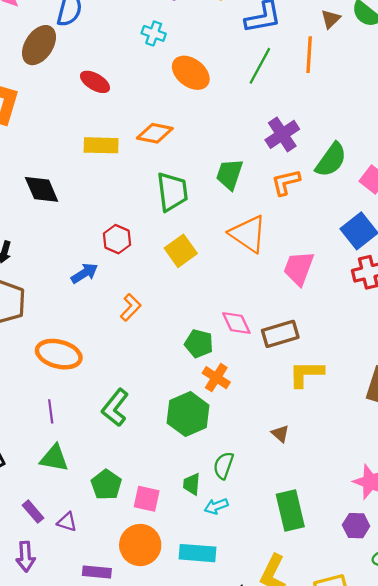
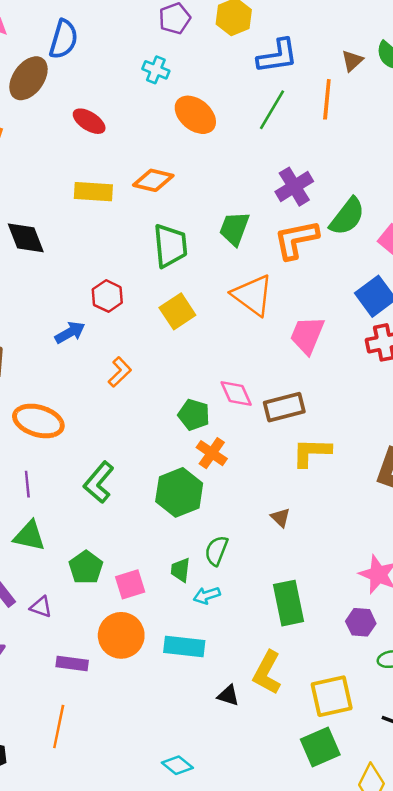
orange L-shape: (286, 182) -> (296, 240), size x1.4
pink square: (147, 499) -> (130, 584), turned -32

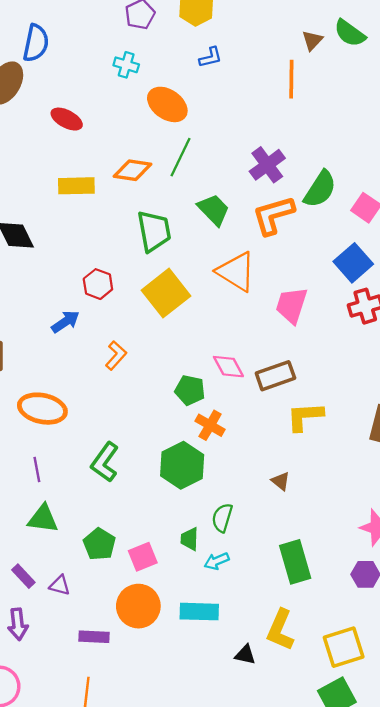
blue L-shape: (277, 56) -> (210, 57), moved, size x0.6
green line: (272, 110) -> (181, 157), moved
green trapezoid: (234, 229) -> (214, 210), turned 120
yellow square: (177, 311) -> (166, 293), size x1.4

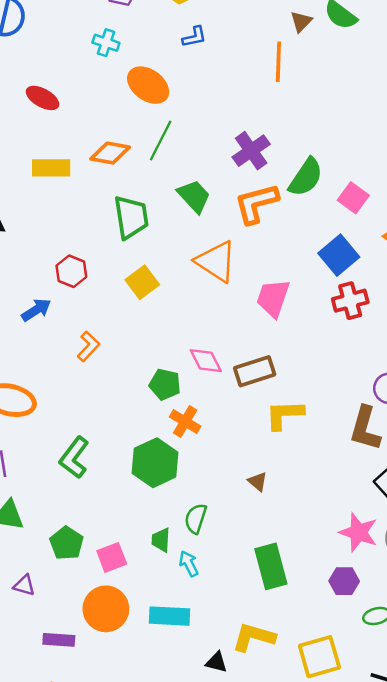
yellow square: (166, 293) -> (142, 282), size x0.7
cyan arrow: (217, 561) -> (189, 564), turned 85
yellow L-shape: (280, 630) -> (254, 637), turned 81

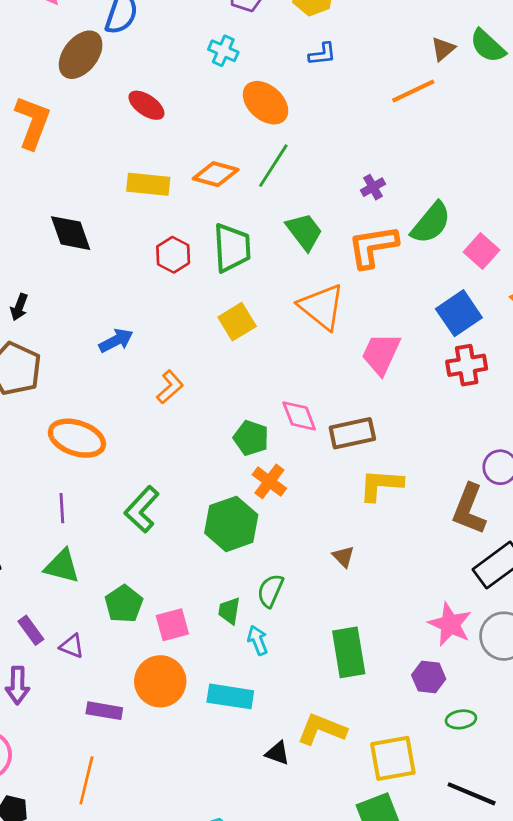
orange line: (278, 62) -> (413, 91), turned 57
purple cross: (251, 151) -> (373, 187), size x0.6
red hexagon: (71, 271) -> (173, 255), moved

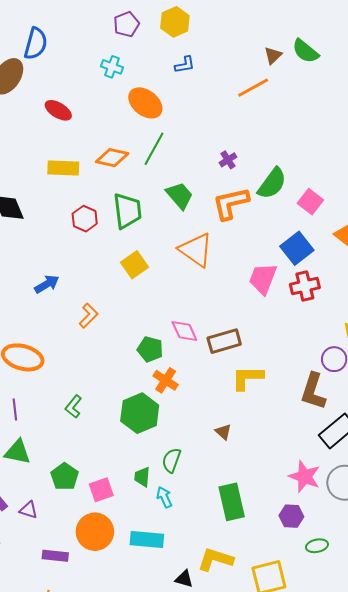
pink trapezoid: (381, 354) -> (263, 279), moved
green L-shape: (142, 509) -> (73, 407), size x0.7

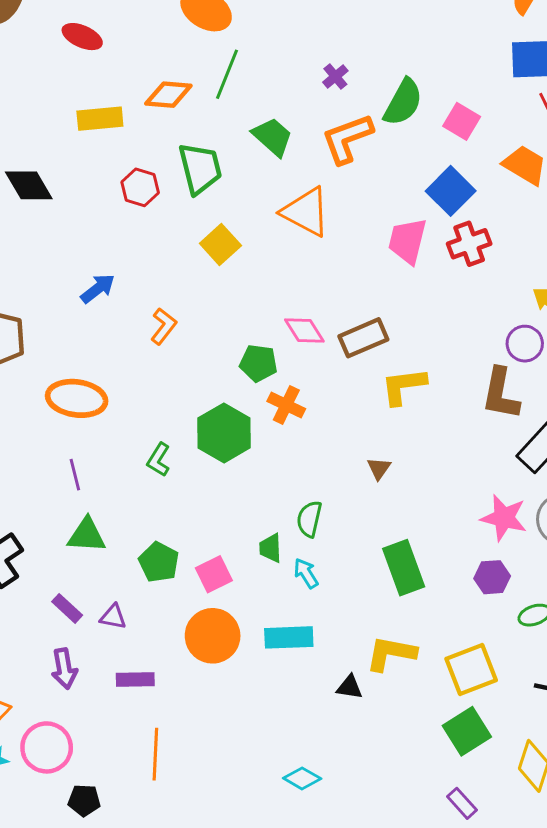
green hexagon: (140, 413) -> (224, 433), moved
brown triangle: (223, 432) -> (379, 468), turned 30
purple rectangle: (55, 556) -> (135, 679), moved

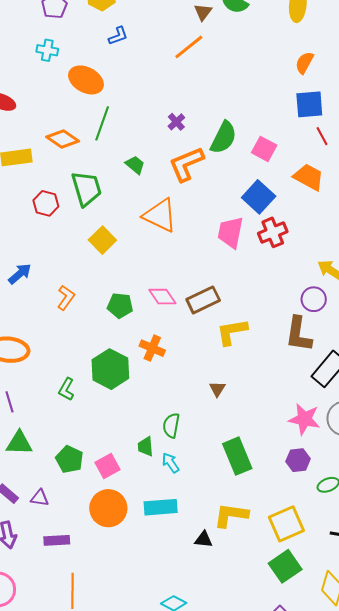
orange diamond: (168, 95) -> (63, 139), turned 32
green trapezoid: (272, 137) -> (135, 165), size x0.7
green pentagon: (258, 363) -> (120, 306), moved

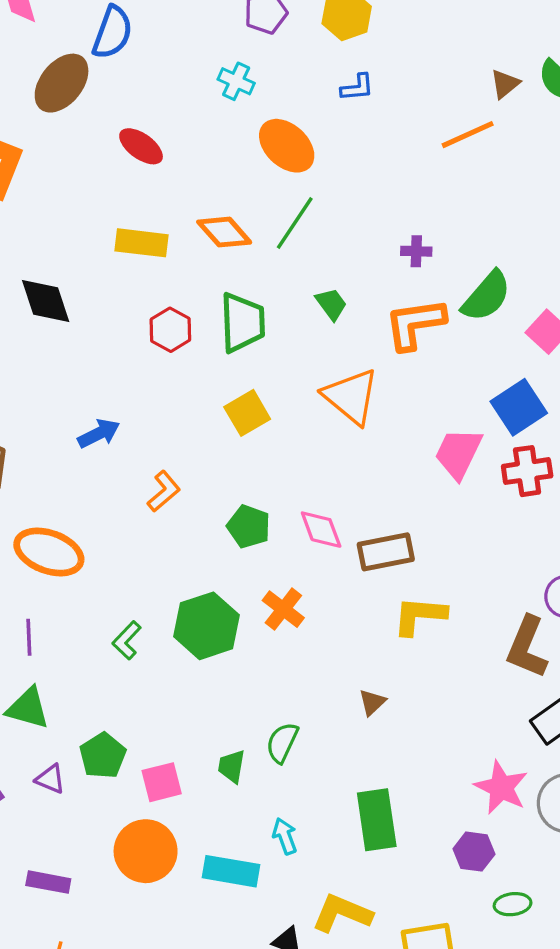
purple cross: (176, 122) -> (416, 251), turned 30
cyan arrow: (171, 463) -> (285, 836), moved
purple triangle: (40, 498) -> (50, 779), moved

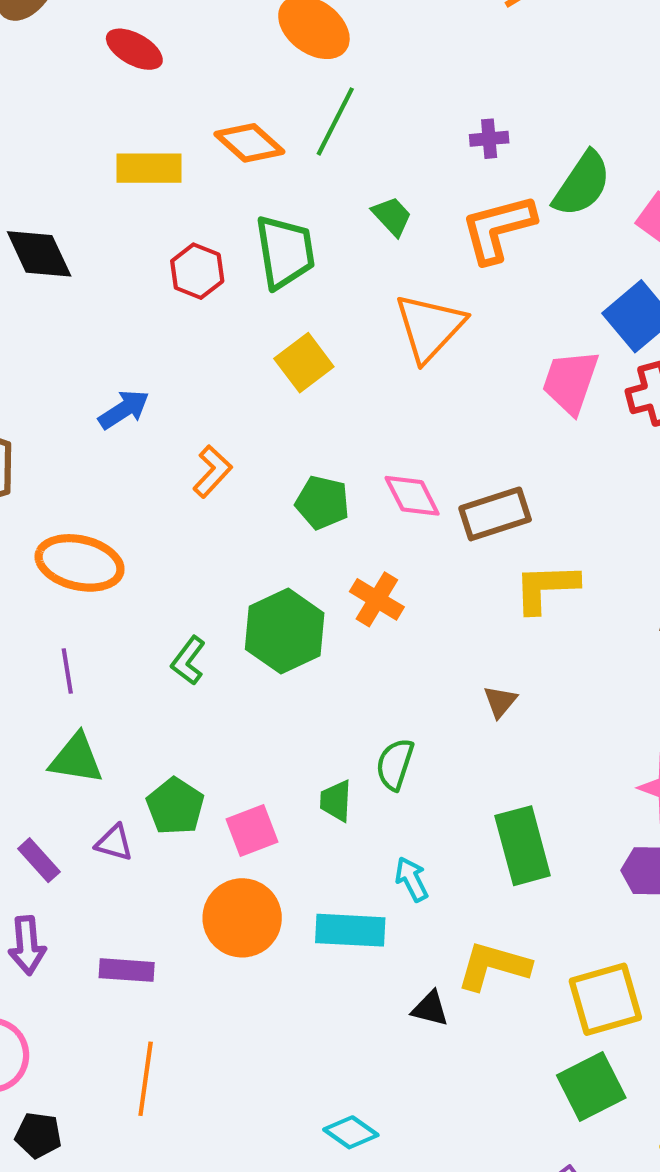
orange triangle: (351, 396) -> (430, 327), turned 40

